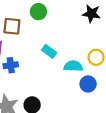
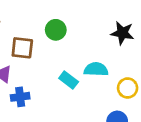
cyan semicircle: (73, 66) -> (96, 69), moved

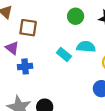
green circle: (56, 30) -> (76, 16), moved

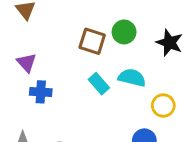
brown square: (28, 28) -> (92, 41), moved

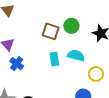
cyan rectangle: (99, 84) -> (54, 59), turned 32
blue cross: (41, 92) -> (17, 64), turned 32

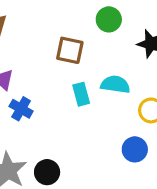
green circle: (71, 26) -> (109, 19), moved

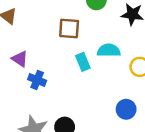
blue circle: (135, 149) -> (126, 109), moved

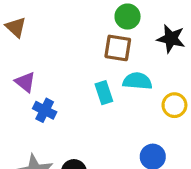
brown square: (69, 28) -> (118, 48), moved

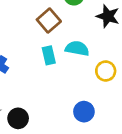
brown square: (118, 48) -> (49, 21), moved, turned 35

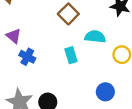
cyan rectangle: (49, 55) -> (71, 55), moved

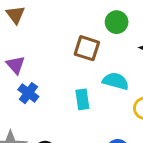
brown square: (68, 14) -> (87, 48), turned -36

